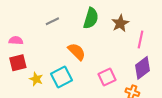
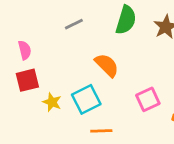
pink semicircle: (16, 40) -> (25, 50), turned 72

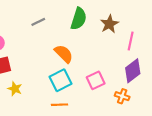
cyan square: (86, 99) -> (61, 80), moved
yellow star: (52, 102) -> (15, 89), moved

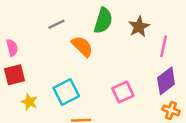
orange semicircle: (64, 54) -> (82, 46), moved
cyan square: (61, 80) -> (66, 92), moved
orange cross: (122, 96) -> (171, 110), moved

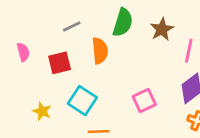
orange semicircle: (82, 46) -> (100, 51), turned 40
red square: (15, 75) -> (60, 63), moved
cyan square: (66, 92) -> (82, 101), turned -30

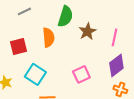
gray line: (72, 27) -> (24, 11), moved
brown star: (162, 29) -> (87, 31), moved

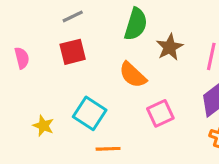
orange semicircle: (48, 37) -> (133, 75), moved, turned 138
red square: (18, 46) -> (73, 52), moved

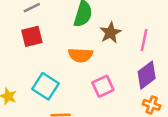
orange semicircle: (133, 75) -> (80, 55), turned -40

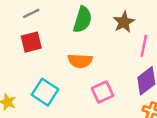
brown star: (110, 33) -> (124, 22), moved

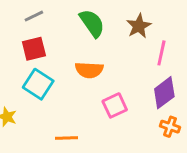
green semicircle: (83, 20) -> (92, 23), turned -52
cyan square: (45, 92) -> (38, 84), moved

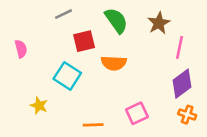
red square: (34, 49) -> (84, 41), moved
pink square: (115, 105) -> (137, 113), moved

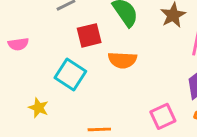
pink semicircle: (21, 49) -> (18, 44), turned 96
pink square: (137, 113) -> (163, 116), moved

